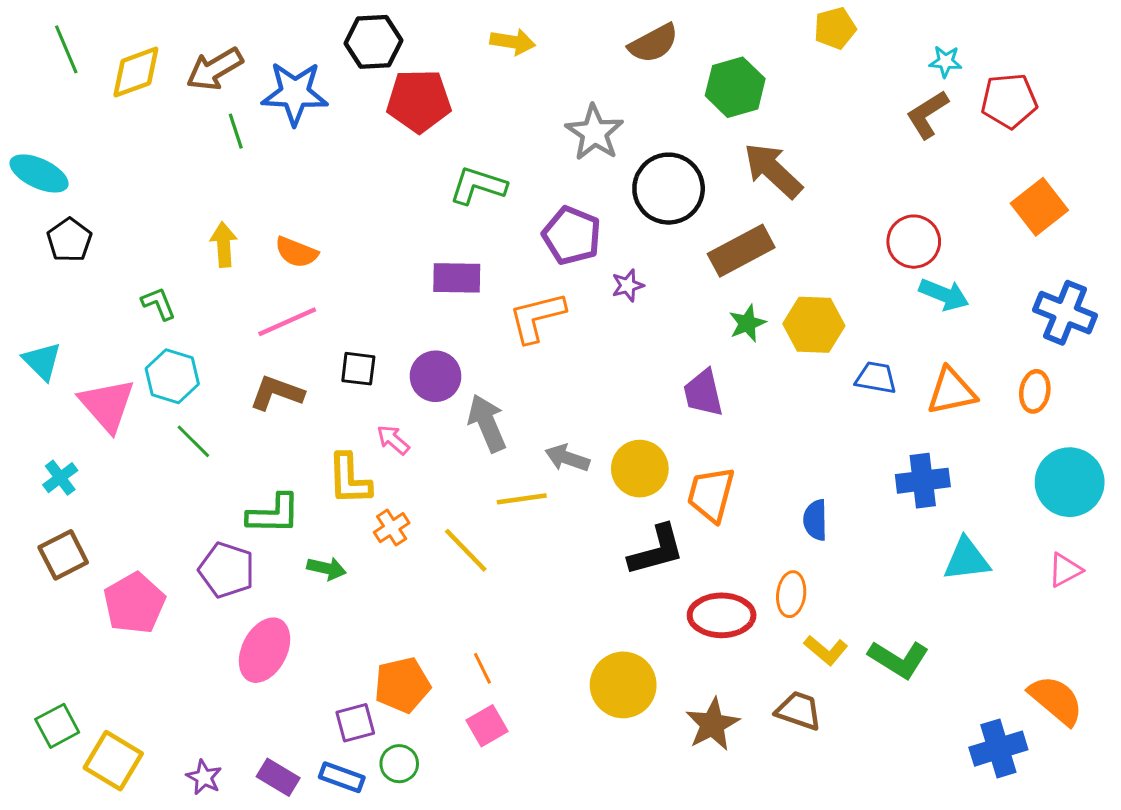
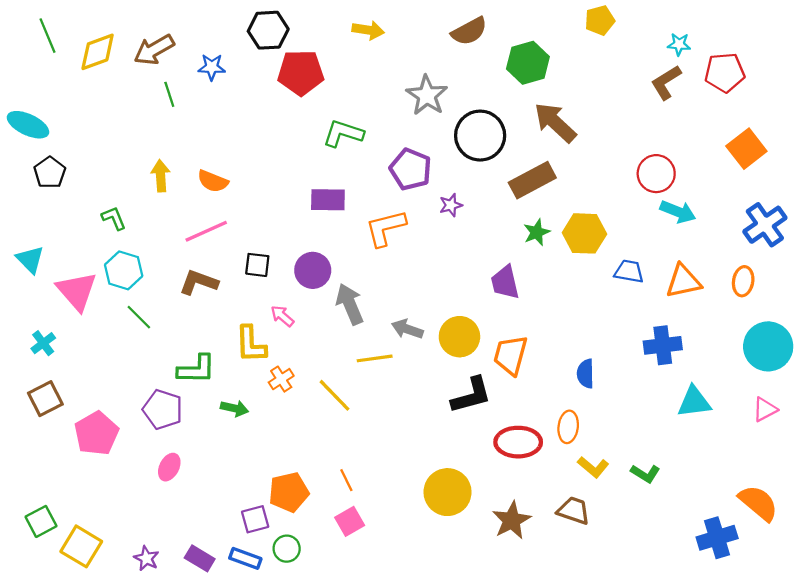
blue star: (295, 93) -> (212, 67), size x0.6
blue cross: (1065, 313) -> (765, 225), turned 33
pink ellipse: (265, 650) -> (169, 467), moved, size x0.6
green L-shape: (899, 659) -> (645, 474), size x0.7

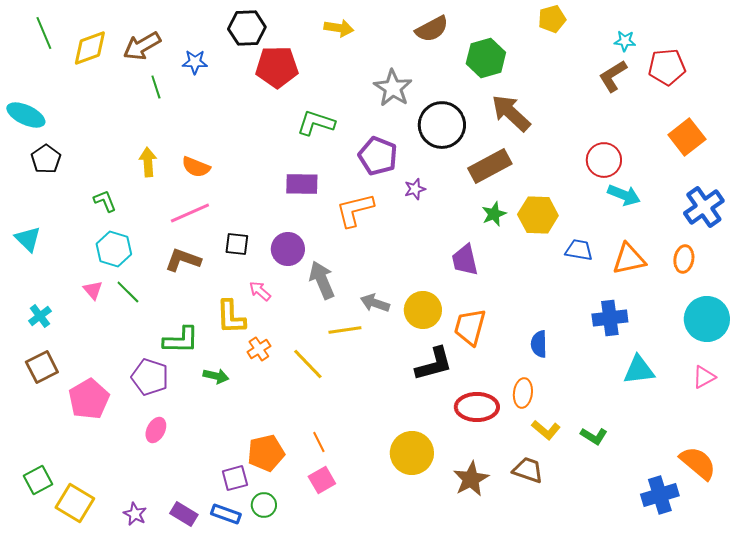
pink triangle: (77, 291) -> (93, 290), moved, size x0.5

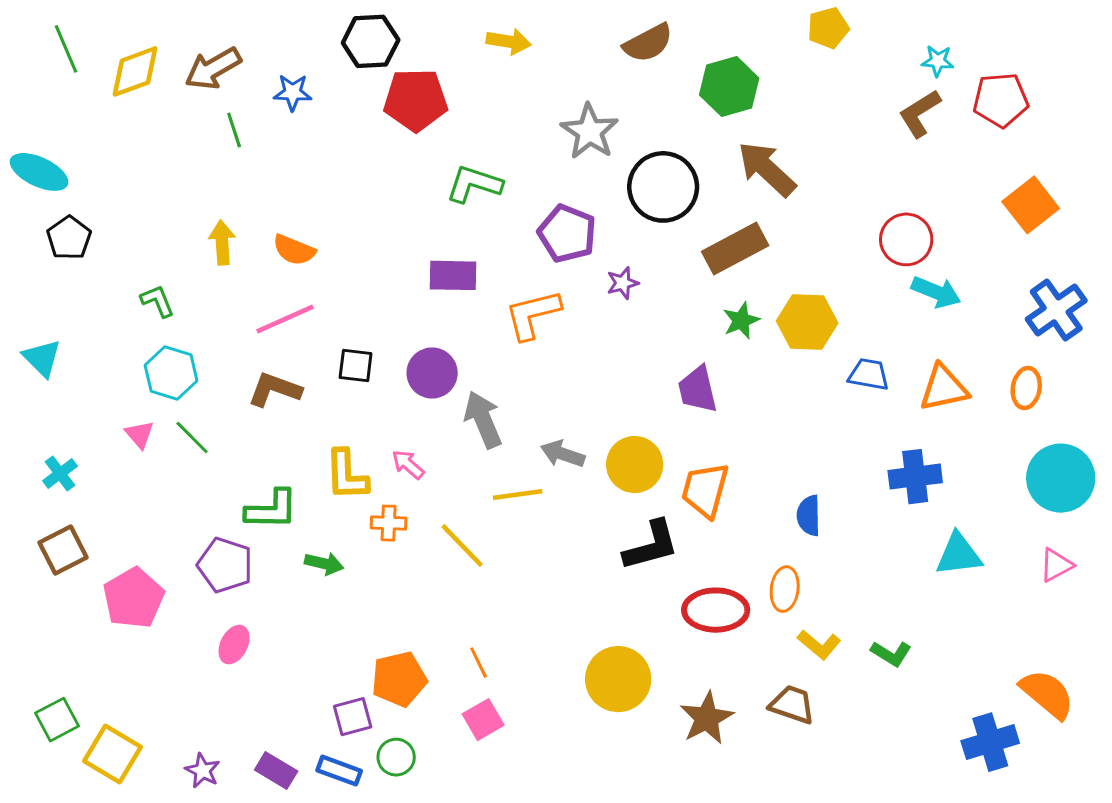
pink arrow: (260, 291) -> (408, 465), moved
orange cross: (259, 349) -> (389, 523), turned 35

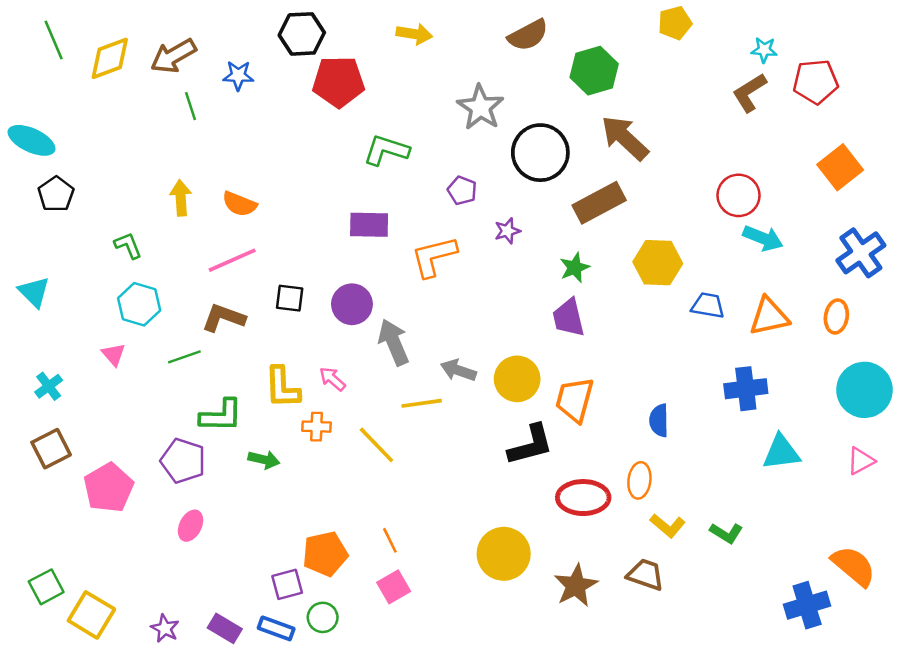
purple pentagon: (567, 233) -> (462, 191), size x0.6
green star: (741, 320) -> (575, 268), moved
green line: (192, 438) -> (184, 357), moved, turned -64

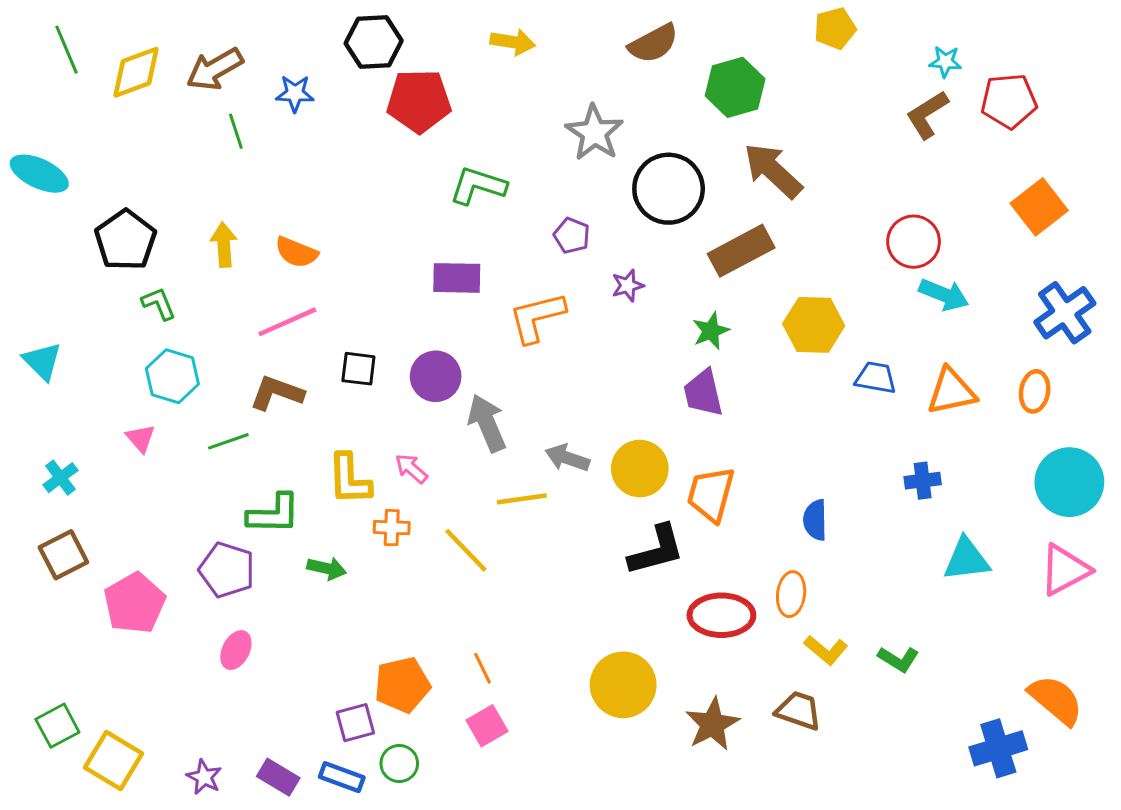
black pentagon: (56, 194) -> (125, 240), moved, size x1.4
blue cross: (746, 389) -> (923, 481), size x0.7
pink triangle: (861, 461) -> (1065, 570), size x1.5

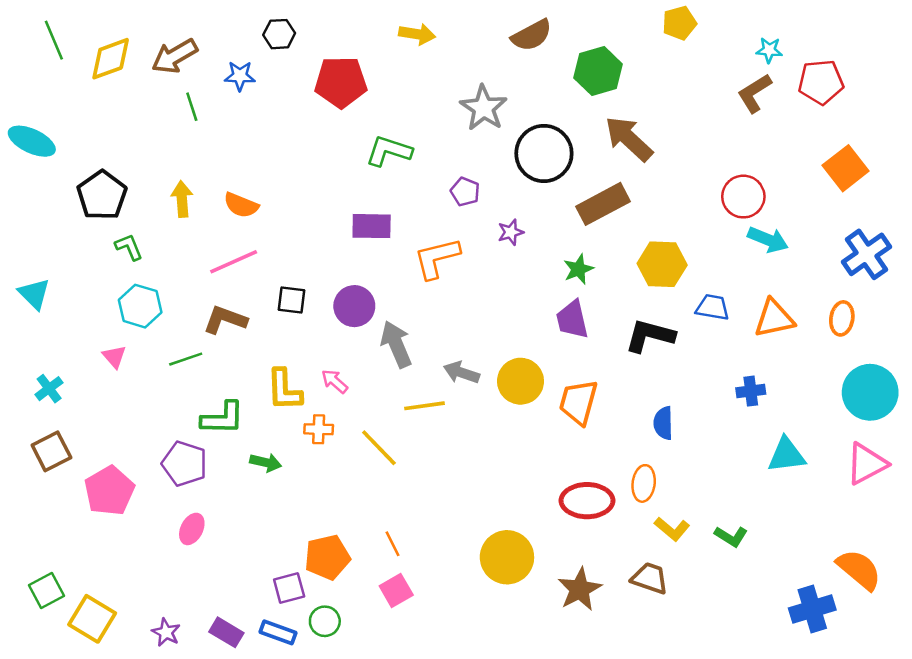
black hexagon: (374, 42) -> (279, 34), moved, size x0.7
black L-shape: (656, 550) -> (650, 336), moved, turned -150

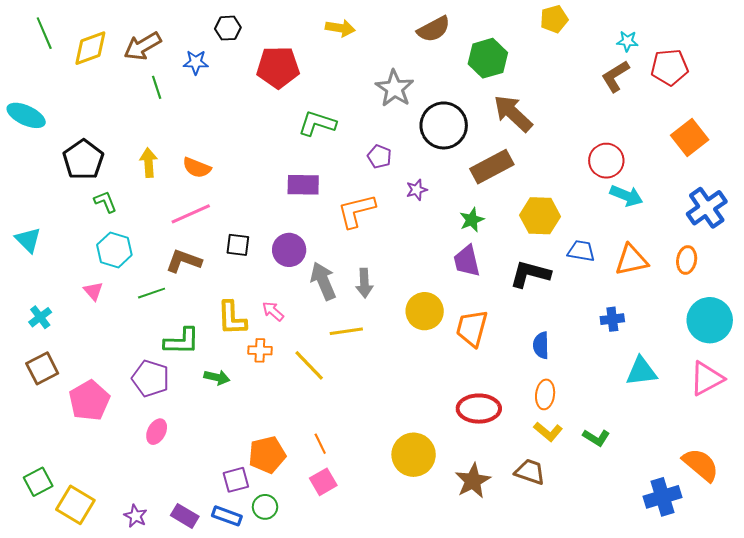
gray arrow: (461, 373) -> (364, 283), moved, turned -112
orange ellipse: (644, 483) -> (545, 394), moved

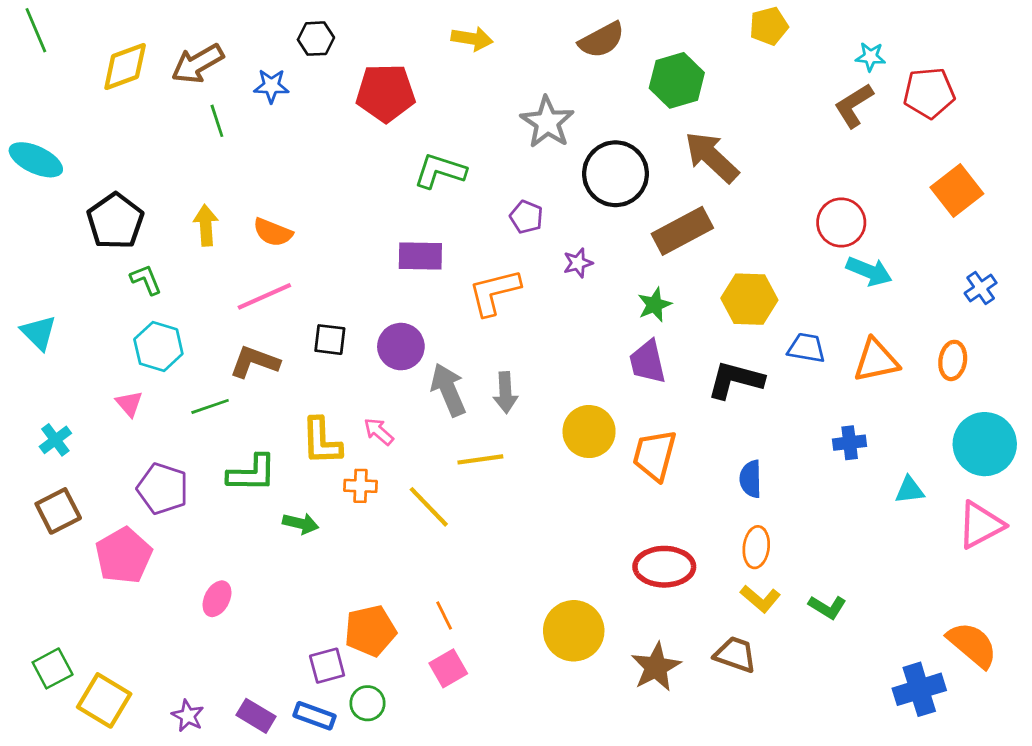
green line: (44, 33) -> (36, 30), moved
blue cross: (707, 208) -> (981, 288), size x0.6
cyan triangle: (641, 371) -> (910, 490), moved, size x0.7
purple pentagon: (151, 378) -> (163, 489), moved

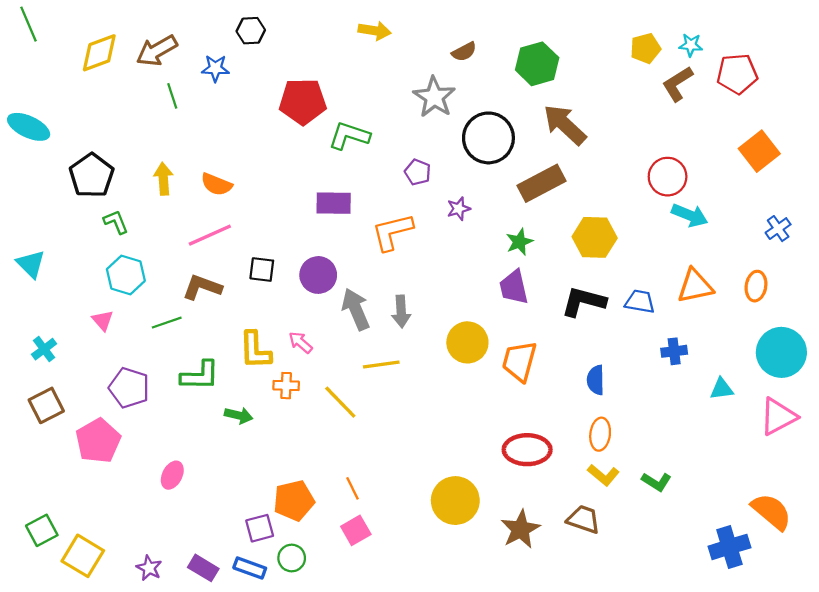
yellow pentagon: (769, 26) -> (645, 48), moved
brown semicircle: (602, 40) -> (464, 52), moved, size x0.7
red pentagon: (386, 93) -> (303, 101), moved
blue trapezoid: (806, 348) -> (640, 302), moved

